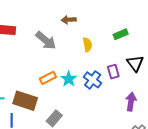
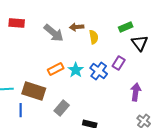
brown arrow: (69, 20) -> (77, 27), moved
black triangle: (135, 63) -> (140, 43), moved
purple rectangle: (113, 72) -> (119, 63), turned 48

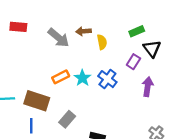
purple rectangle: (119, 63) -> (133, 62), moved
purple arrow: (136, 92) -> (148, 87), moved
blue line: (21, 110) -> (31, 126), moved

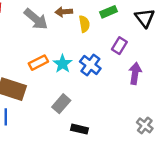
green rectangle: (137, 31) -> (108, 12), moved
black triangle: (152, 49) -> (145, 18), moved
gray rectangle: (67, 119) -> (61, 104), moved

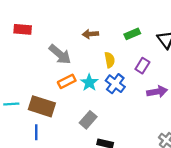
gray arrow: (36, 19) -> (60, 54), moved
yellow semicircle: (84, 24) -> (110, 60), moved
purple arrow: (135, 73) -> (157, 92), turned 72

